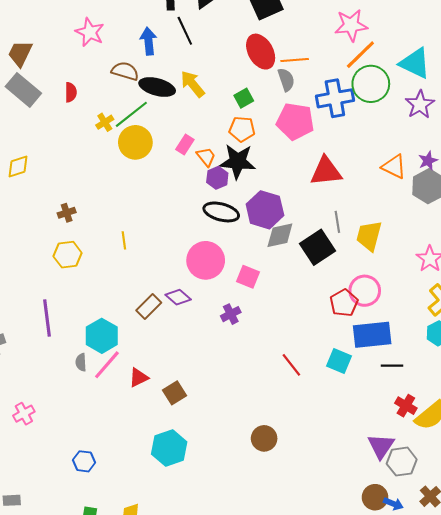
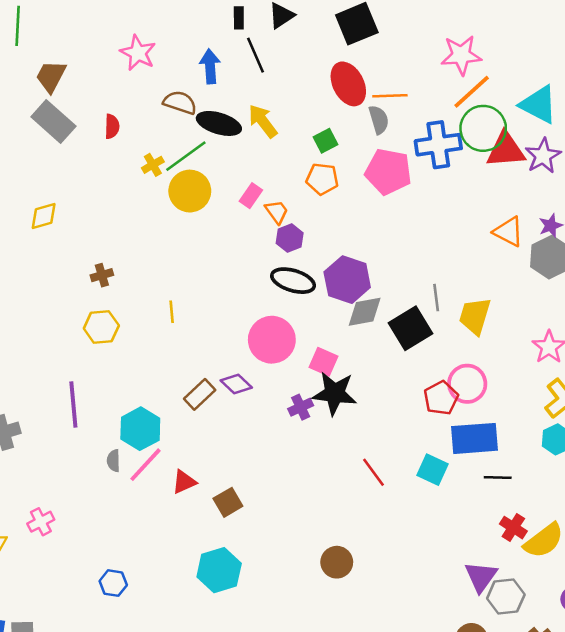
black star: (238, 161) -> (335, 393), moved
red triangle: (326, 171) -> (506, 150), moved

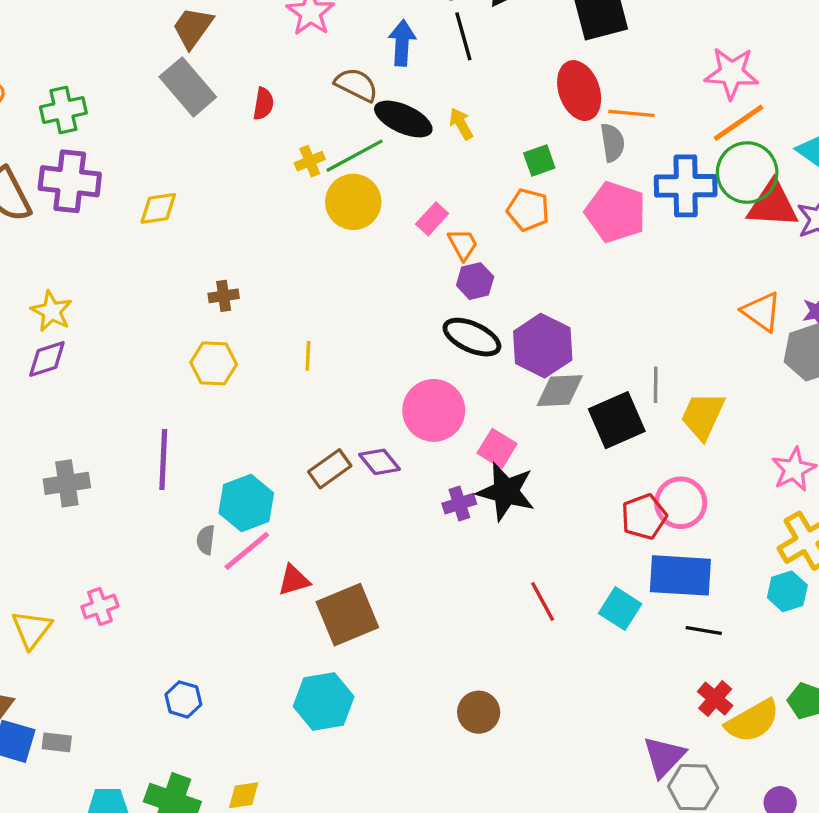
yellow arrow: (263, 121) -> (461, 124), size x0.7
brown square: (228, 502) -> (347, 615), size x1.6

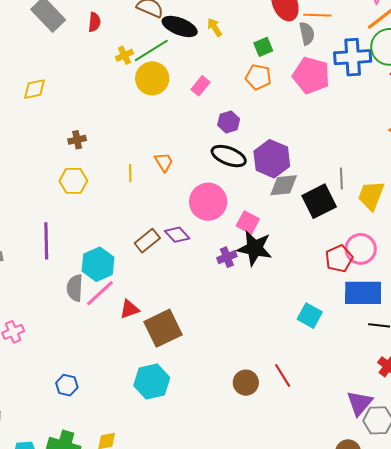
orange trapezoid: (463, 244) -> (164, 162), moved
gray semicircle: (206, 540) -> (75, 288), size x1.5
red line: (543, 602) -> (283, 375), moved
cyan square: (620, 609) -> (310, 316), moved

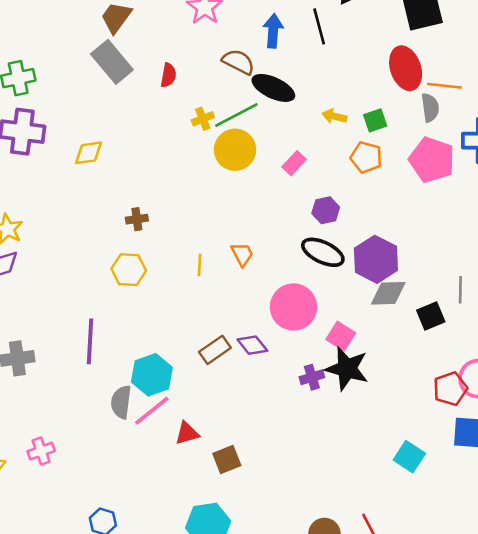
yellow arrow: (215, 27) -> (334, 116), moved, turned -48
black square: (319, 201) -> (431, 316), size x0.7
brown square: (163, 328) -> (227, 459), size x0.6

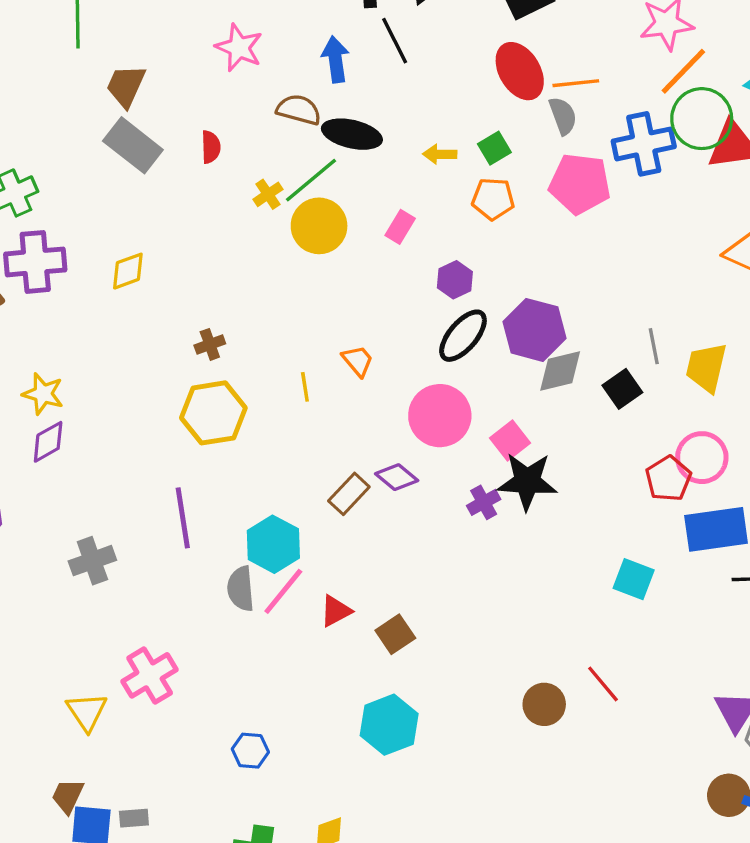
black ellipse: (323, 252) -> (463, 336), turned -63
yellow hexagon: (129, 270) -> (213, 413), size x1.4
pink square: (341, 336) -> (510, 440), turned 32
pink cross: (41, 451) -> (150, 675), size x1.5

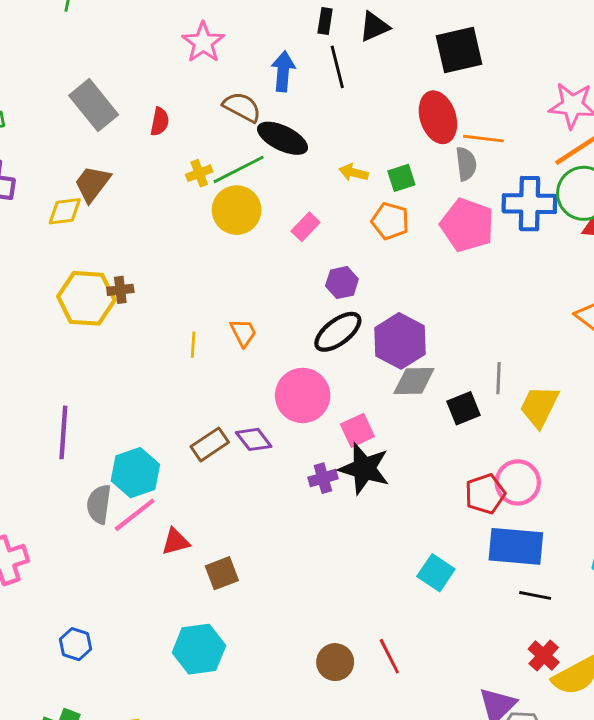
brown trapezoid: (126, 86) -> (92, 184), moved
yellow hexagon: (213, 413) -> (86, 298), moved

